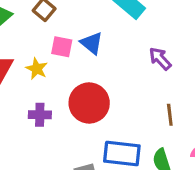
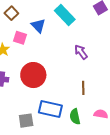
blue triangle: (92, 43) -> (38, 26), moved

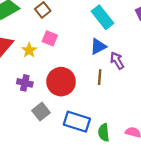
blue triangle: (38, 26) -> (98, 46), moved, turned 42
brown line: (83, 88) -> (100, 77), moved
gray square: (26, 121) -> (41, 112), moved, turned -35

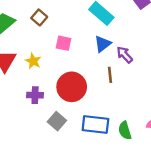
pink square: (50, 38) -> (63, 43), moved

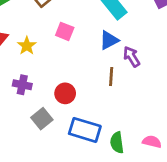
red circle: (72, 87) -> (65, 93), moved, size x0.6

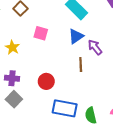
gray square: (42, 119) -> (14, 99), moved

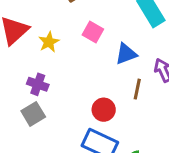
blue triangle: (76, 36) -> (126, 54), moved
red circle: (46, 81) -> (104, 110), moved

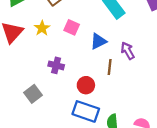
yellow star: (49, 42) -> (42, 28), moved
purple cross: (38, 84) -> (56, 65), moved

